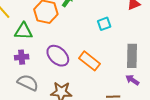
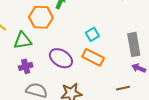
cyan square: (104, 24) -> (92, 34), moved

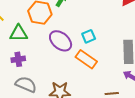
purple ellipse: (61, 58) -> (61, 41), moved

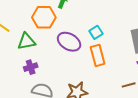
orange rectangle: (86, 59) -> (98, 55), turned 50

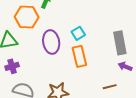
purple ellipse: (69, 42) -> (51, 42), turned 50

